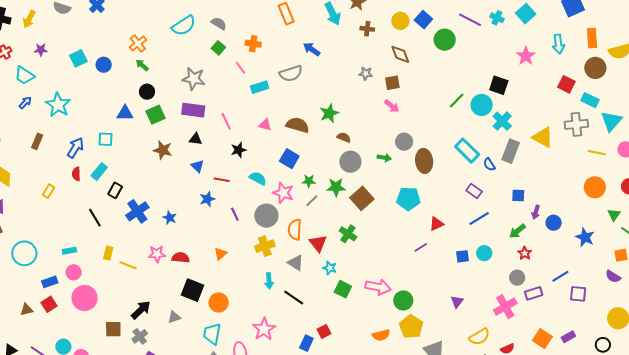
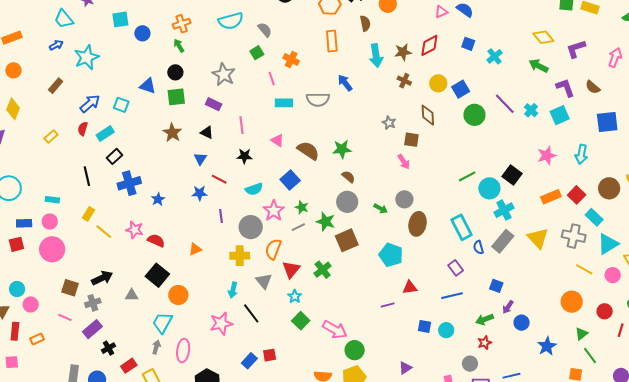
orange rectangle: (592, 38) -> (551, 197), moved, turned 54
purple rectangle: (193, 110) -> (214, 104), size x0.7
cyan semicircle: (258, 178) -> (254, 189), turned 114
pink star: (264, 329) -> (221, 324), moved

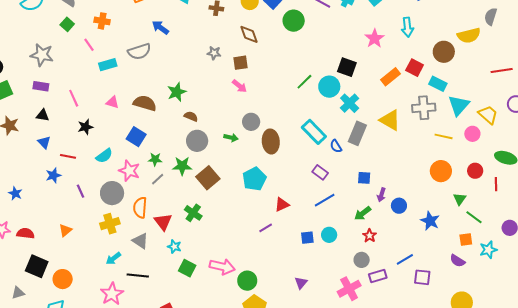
cyan pentagon: (391, 255) -> (254, 179), turned -30
cyan arrow: (233, 290) -> (113, 258), turned 56
black line: (251, 313) -> (138, 275), turned -30

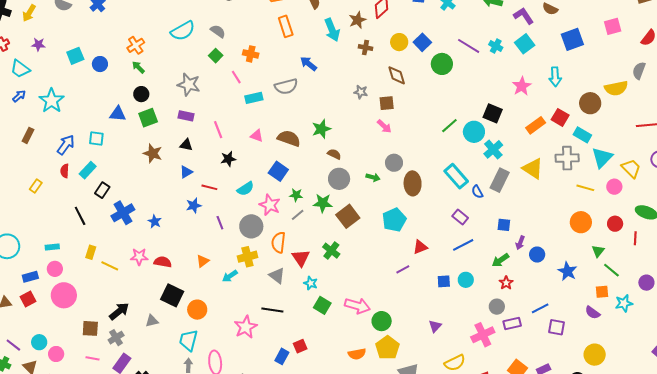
blue triangle: (44, 142) -> (186, 172), turned 40
cyan arrow: (113, 258) -> (230, 276), moved

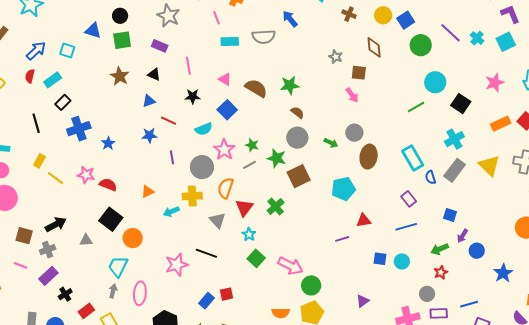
cyan circle: (474, 132) -> (435, 82), moved
blue square: (278, 171) -> (227, 110), moved

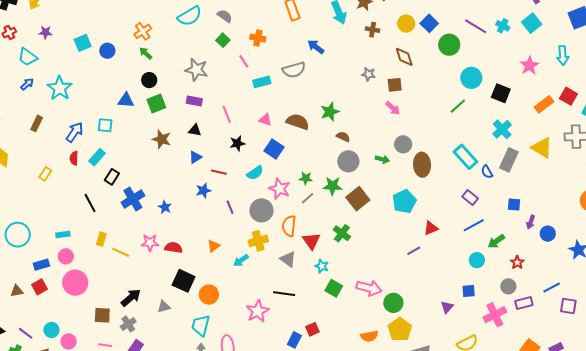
green arrow: (440, 249) -> (496, 241), moved
blue square: (380, 259) -> (469, 291), moved

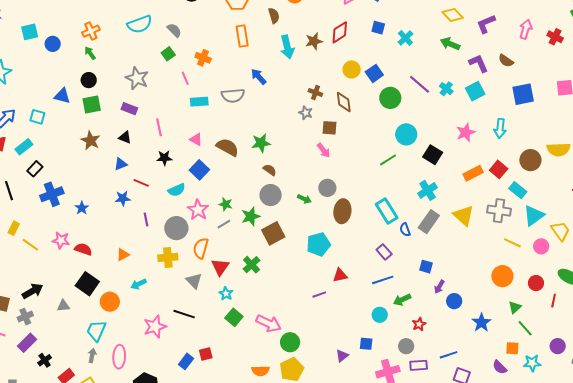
brown cross: (373, 30) -> (315, 92), moved
green star: (333, 186) -> (251, 216), turned -30
cyan arrow: (241, 260) -> (138, 284), moved

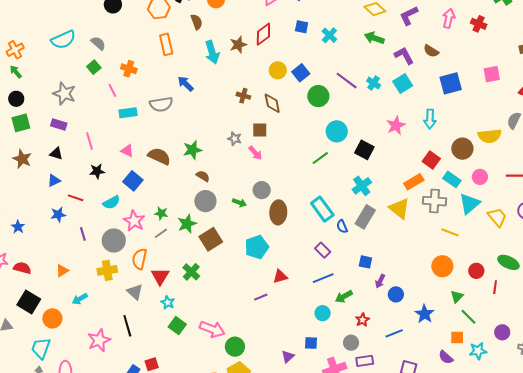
gray star: (306, 113) -> (235, 139), moved
orange rectangle: (473, 173) -> (414, 182), moved
pink circle: (541, 246) -> (480, 177), moved
black line: (184, 314) -> (127, 326), turned 60
blue line: (449, 355) -> (394, 333), moved

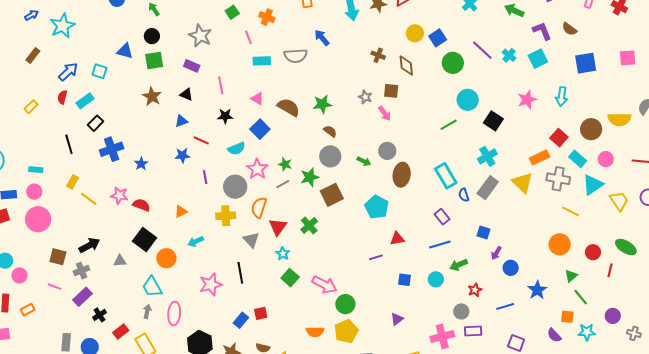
cyan pentagon: (257, 247) -> (377, 207), turned -30
blue square: (311, 343) -> (405, 280), moved
cyan trapezoid: (41, 348) -> (152, 287), turned -55

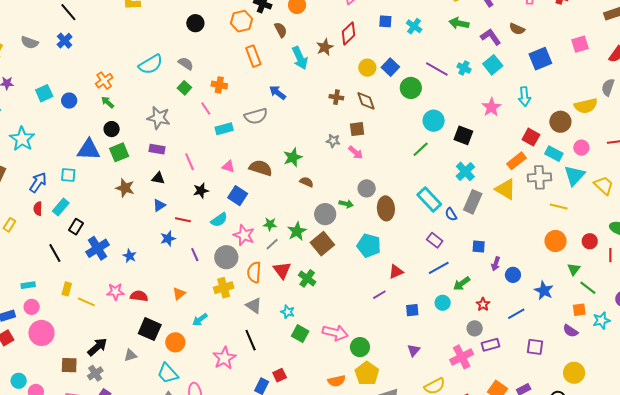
blue triangle: (125, 51) -> (89, 150), size x1.4
gray circle: (330, 156) -> (325, 214), moved
red triangle: (278, 227) -> (282, 270), moved

